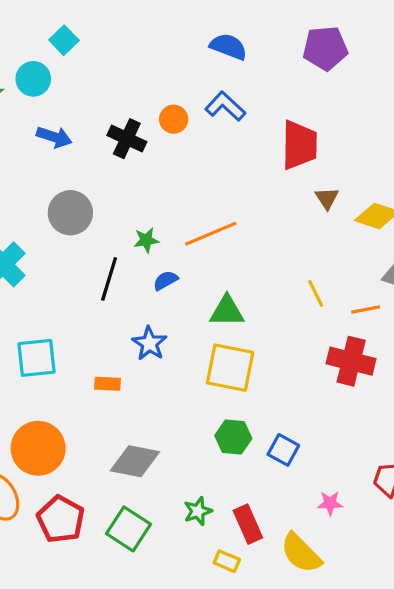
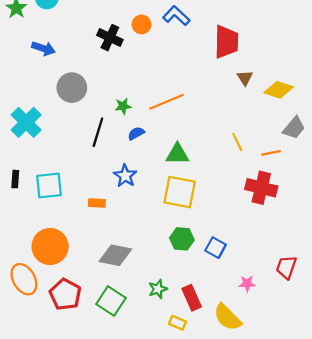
blue arrow: (54, 137) -> (44, 48), moved

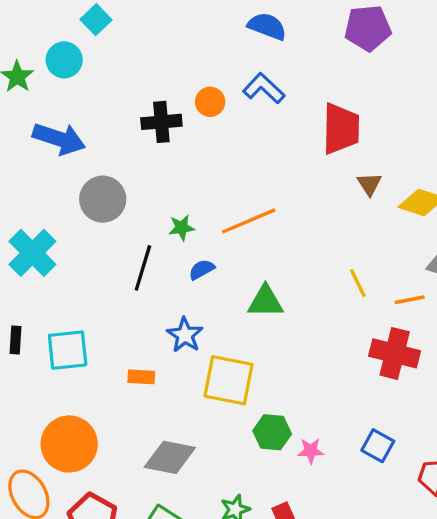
black cross: (110, 38) -> (161, 122), turned -30
blue arrow: (44, 48) -> (59, 139), size x1.4
yellow square: (180, 192) -> (229, 380), moved
blue square: (216, 248) -> (378, 446), moved
pink star: (247, 284) -> (311, 451), moved

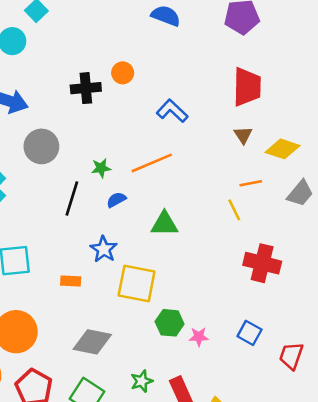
blue L-shape: (264, 88) -> (172, 111), moved
red trapezoid: (341, 129) -> (247, 87), moved
orange line: (410, 300) -> (251, 183), moved

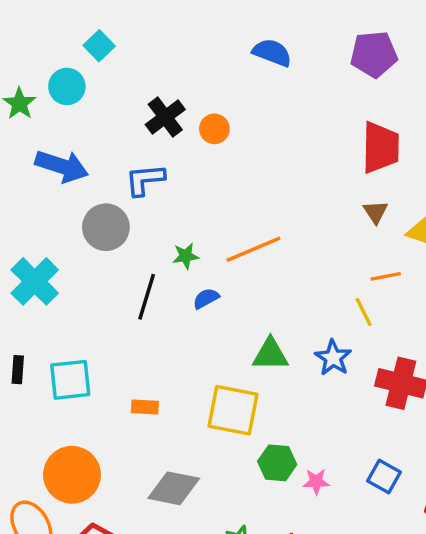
black cross: (86, 88) -> (165, 117), moved, turned -32
blue L-shape: (172, 111) -> (145, 180), moved, turned -48
green triangle: (164, 224) -> (270, 354), moved
blue star: (104, 249) -> (333, 358), moved

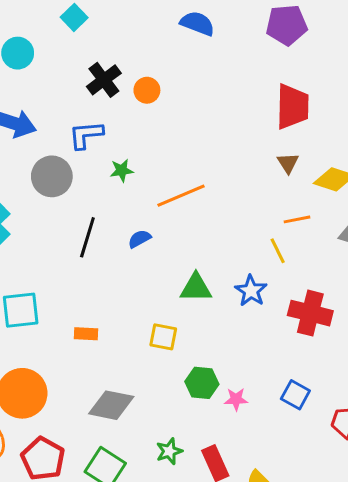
cyan square: (99, 46) -> (74, 17), moved
green star: (186, 256) -> (122, 170), moved
yellow square: (233, 410) -> (163, 337), size x0.6

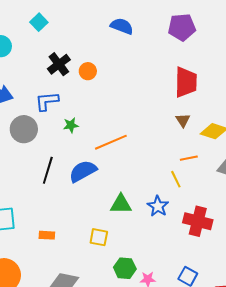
blue semicircle: (139, 239) -> (83, 171), size x1.8

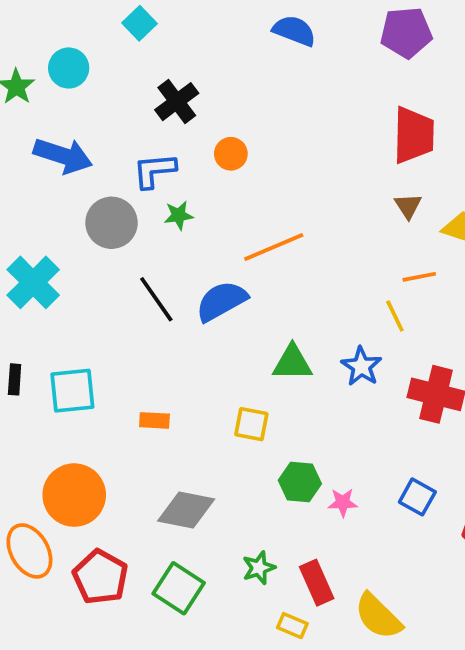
orange circle: (88, 71) -> (231, 154), moved
green star: (71, 125) -> (179, 215), moved
black line: (48, 170) -> (156, 299), turned -52

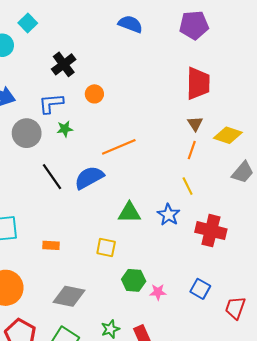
cyan square: (139, 23) -> (28, 23), moved
orange line: (419, 277) -> (192, 150), moved, turned -60

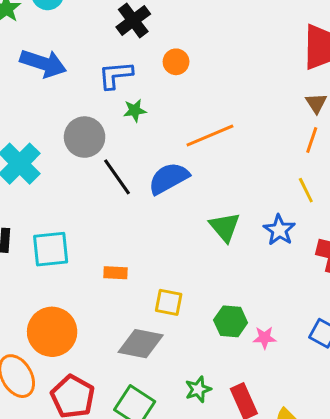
gray circle: (27, 133) -> (85, 137), moved
green triangle: (129, 213) -> (225, 227), turned 50
yellow square: (106, 248) -> (169, 302), moved

